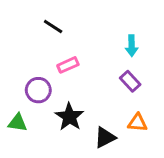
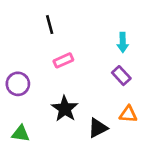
black line: (53, 26) -> (50, 25), turned 42
purple circle: (38, 90) -> (18, 84), moved
green triangle: (18, 123) -> (21, 133), moved

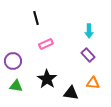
black triangle: (98, 128) -> (71, 93), turned 35
green triangle: (21, 133) -> (16, 86), moved

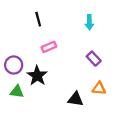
cyan arrow: (89, 31) -> (89, 22), moved
black star: (47, 79) -> (37, 76), moved

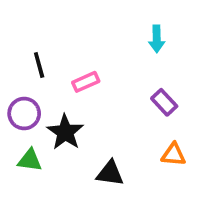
black line: (38, 19) -> (39, 65), moved
black triangle: (76, 99) -> (110, 173), moved

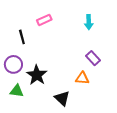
pink rectangle: (86, 82) -> (44, 20), moved
orange triangle: (173, 155) -> (82, 78), moved
black triangle: (110, 173) -> (62, 98), turned 35

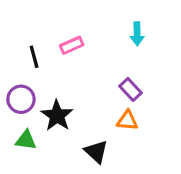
pink rectangle: (44, 20) -> (72, 45), moved
purple rectangle: (93, 58) -> (131, 89), moved

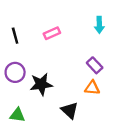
black line: (34, 57) -> (15, 36), moved
black star: (57, 116) -> (41, 84), turned 30
green triangle: (26, 140) -> (17, 115), moved

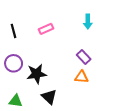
black triangle: (70, 110) -> (49, 97), moved

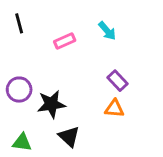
cyan arrow: (88, 22) -> (107, 31), moved, turned -40
black line: (14, 31) -> (19, 23), moved

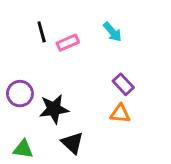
black line: (19, 23) -> (42, 32), moved

